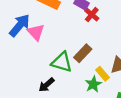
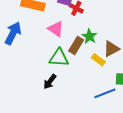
pink triangle: (36, 32) -> (56, 29), moved
green star: (93, 84) -> (89, 36), moved

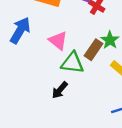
pink triangle: (56, 29) -> (58, 41), moved

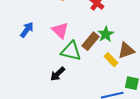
blue arrow: (20, 30) -> (27, 30), moved, size x0.7

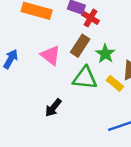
brown rectangle: (91, 41) -> (80, 46), moved
green triangle: (71, 51) -> (85, 78), moved

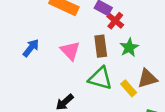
brown rectangle: (80, 46) -> (101, 46), turned -50
green star: (105, 54) -> (129, 47), moved

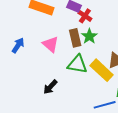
green star: (129, 47) -> (89, 36), moved
yellow rectangle: (129, 88) -> (102, 70), size x1.6

